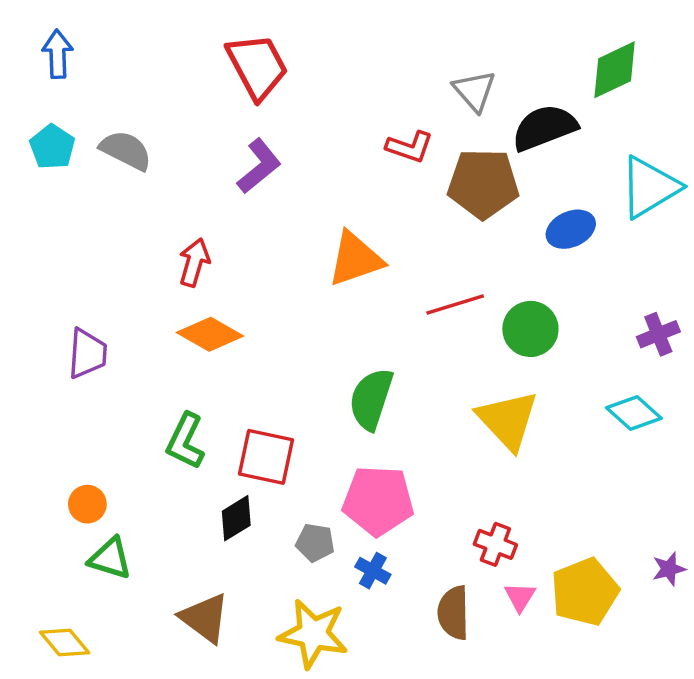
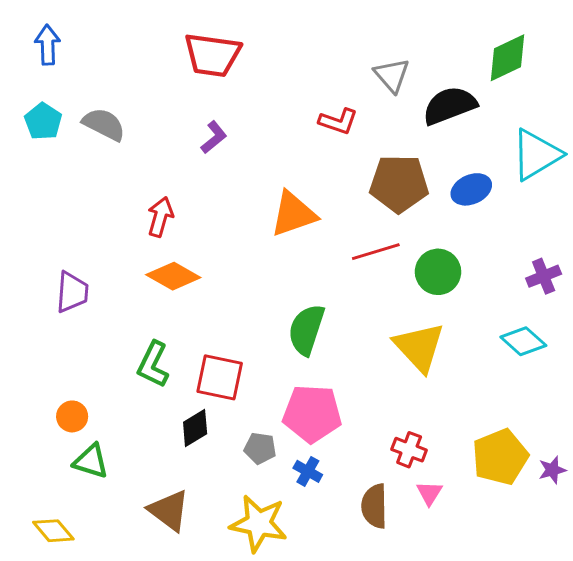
red trapezoid: (257, 66) -> (212, 55), turned 126
purple L-shape: (259, 166) -> (214, 137), size x0.7
brown pentagon: (483, 184) -> (399, 184), moved
yellow pentagon: (585, 592) -> (500, 457), moved

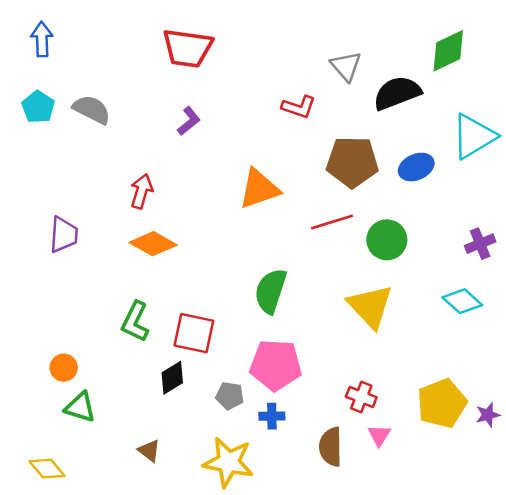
purple trapezoid: (72, 292) -> (64, 235), moved
blue cross: (308, 471) -> (272, 416), turned -30
brown triangle: (169, 510) -> (149, 451), size x0.6

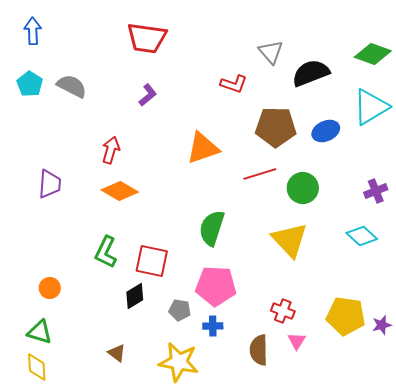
green diamond: (448, 51) -> (373, 54), moved, turned 45
yellow pentagon: (442, 403) -> (346, 316), turned 30
green triangle: (80, 407) -> (40, 332), moved
yellow diamond: (47, 469) -> (37, 367), turned 36

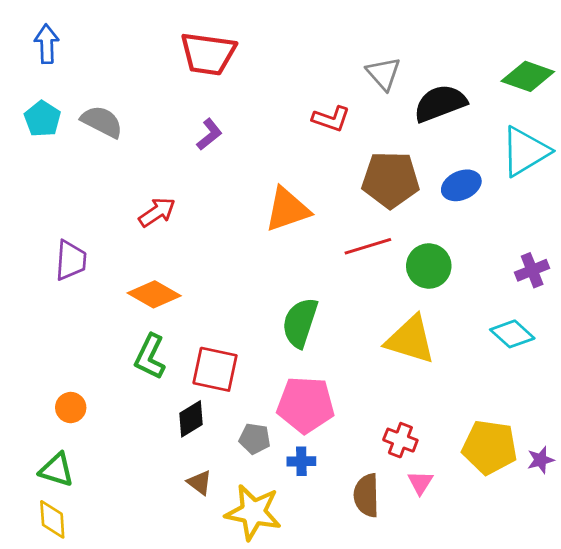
red arrow: (111, 150) -> (157, 212), turned 40
orange diamond: (120, 191) -> (154, 294), moved
yellow triangle: (290, 240) -> (410, 340), turned -30
brown triangle: (117, 353) -> (199, 483), moved

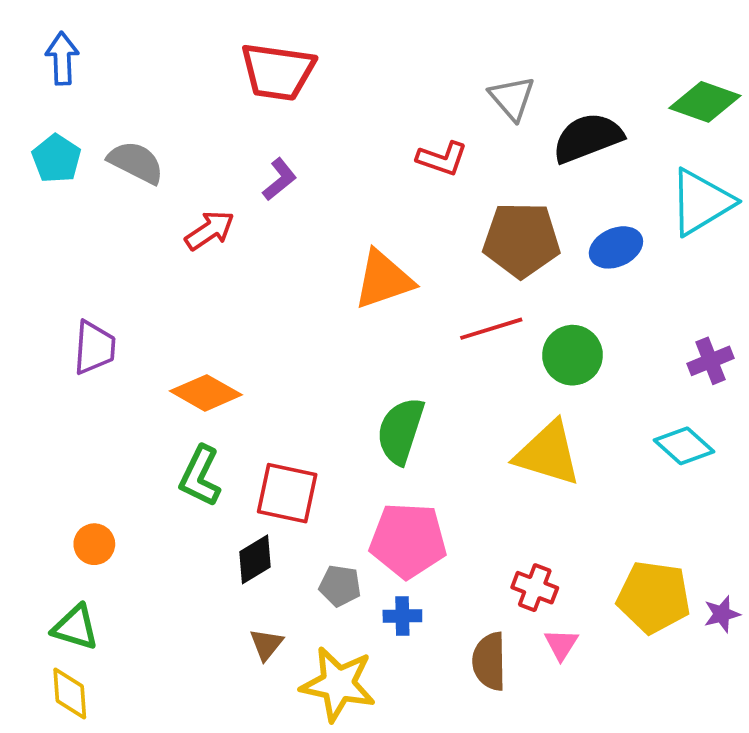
red arrow: (157, 212) -> (210, 230), moved
brown triangle: (199, 483) -> (266, 644), turned 32

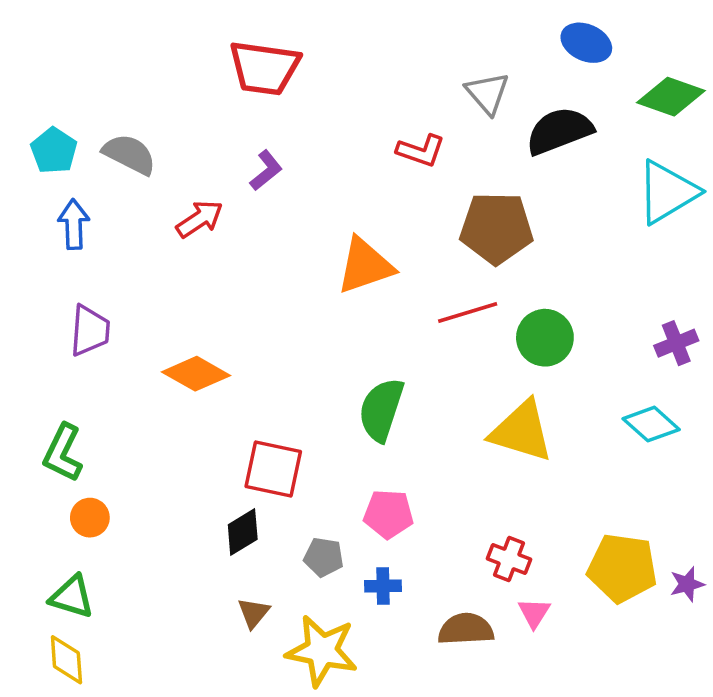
blue arrow: (62, 58) -> (74, 224), moved
blue ellipse: (616, 247) -> (586, 43), moved, turned 48
green L-shape: (200, 476) -> (63, 453), moved
pink pentagon: (408, 540) -> (388, 514), size x0.7
brown semicircle: (489, 661) -> (466, 629), turned 88

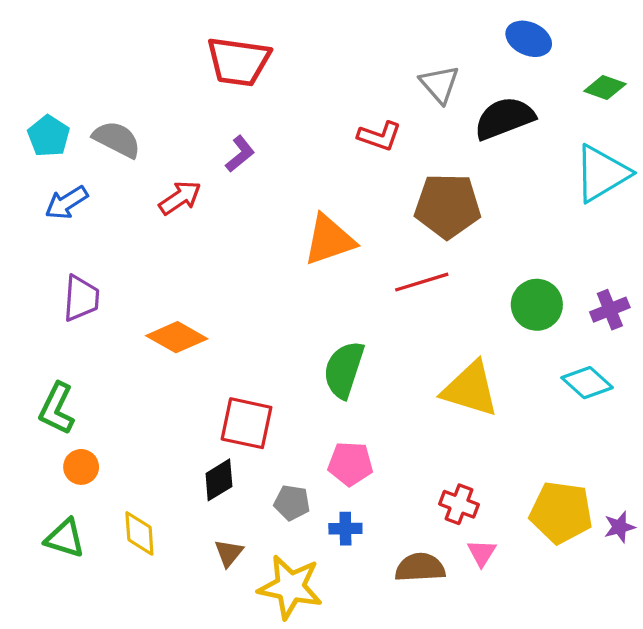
green diamond: (671, 97) -> (605, 87), size x0.7
blue arrow: (74, 224) -> (66, 203), turned -120
green circle: (545, 338) -> (537, 305), moved
yellow diamond: (66, 660) -> (139, 533), moved

